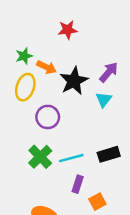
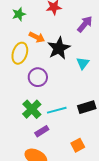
green star: (24, 56) -> (19, 14), moved
purple arrow: (109, 72) -> (85, 24), moved
purple rectangle: (78, 184) -> (42, 131), moved, turned 40

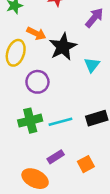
green cross: (32, 109) -> (30, 121), turned 30
purple rectangle: (42, 131) -> (56, 157), moved

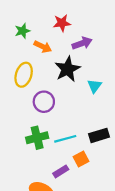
purple arrow: (94, 18) -> (82, 43), moved, turned 30
orange arrow: (36, 33) -> (43, 47), moved
orange square: (86, 164) -> (81, 159), moved

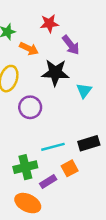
purple arrow: (82, 43) -> (71, 45), turned 72
black star: (67, 69) -> (55, 73), turned 30
green cross: (37, 138) -> (25, 167), moved

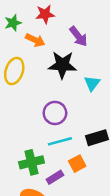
red star: (49, 23) -> (45, 14), moved
purple circle: (30, 107) -> (55, 113), moved

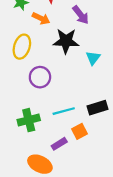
purple circle: (55, 113) -> (40, 77), moved
green cross: (31, 162) -> (29, 120), moved

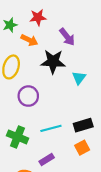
green cross: (29, 120) -> (18, 137), turned 36
orange square: (80, 131) -> (82, 148), moved

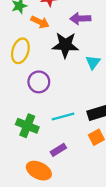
purple arrow: (67, 37) -> (80, 19), turned 126

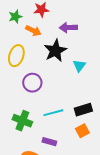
black star: (65, 45) -> (55, 51), turned -30
purple rectangle: (58, 150) -> (49, 142), turned 48

